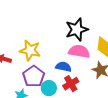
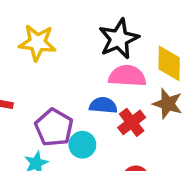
yellow star: (30, 50) -> (37, 43), moved
red cross: (71, 84) -> (132, 122), moved

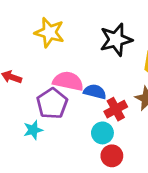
pink semicircle: (127, 76) -> (68, 81), moved
cyan circle: (82, 145) -> (102, 133), moved

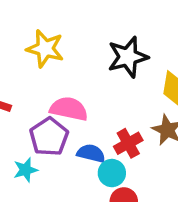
blue semicircle: (95, 92) -> (91, 153), moved

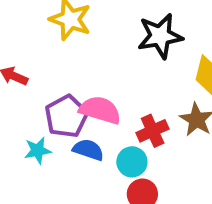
pink semicircle: (69, 109) -> (100, 110), moved
blue semicircle: (91, 153) -> (88, 150), moved

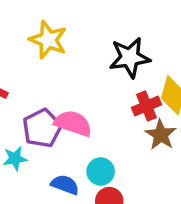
red cross: (153, 131) -> (147, 106), moved
blue semicircle: (88, 150) -> (65, 185), moved

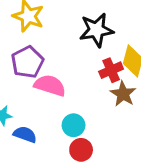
purple pentagon: (42, 128) -> (27, 62), moved
blue semicircle: (65, 185) -> (25, 134), moved

